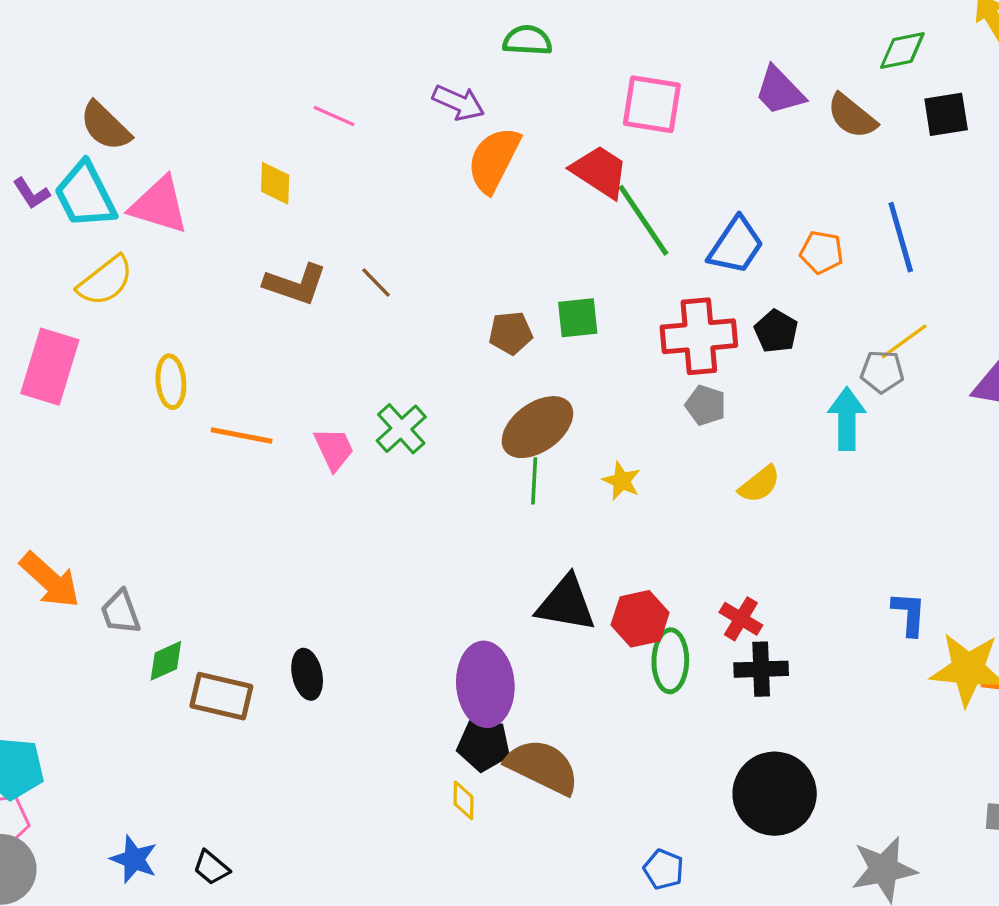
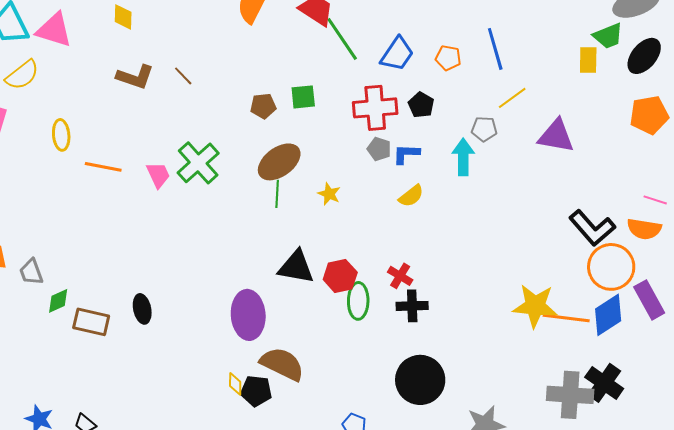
yellow line: (904, 341) -> (512, 98), moved
green cross: (401, 429) -> (198, 163), size x1.4
blue L-shape: (909, 614) -> (406, 154), moved, turned -92
black pentagon: (484, 745) -> (256, 391), moved

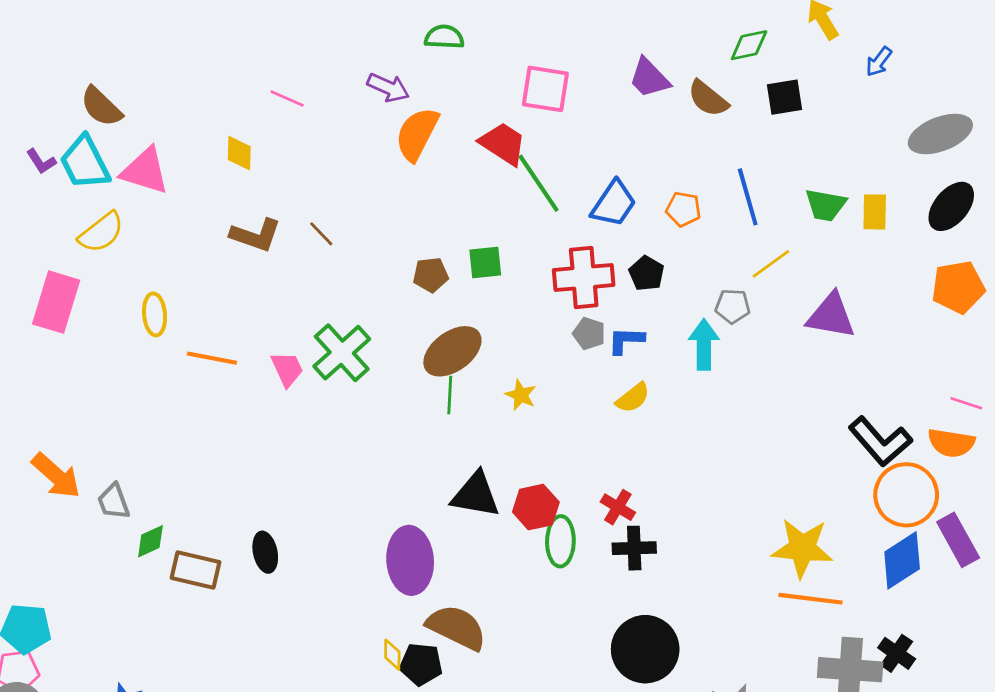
green trapezoid: (608, 36) -> (826, 205), moved, turned 32
orange line: (566, 318) -> (811, 599), moved
black cross: (604, 383) -> (897, 653), size x0.7

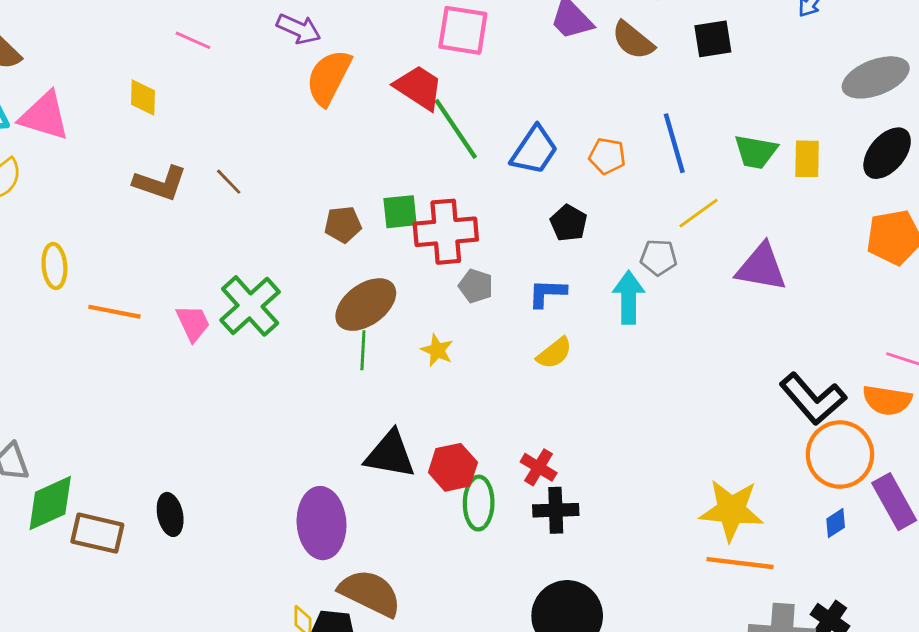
red cross: (584, 278) -> (446, 232), moved
gray pentagon: (589, 334) -> (476, 286), moved
green diamond: (150, 541) -> (50, 503), size x1.6
blue diamond: (902, 560) -> (836, 523), size x0.5

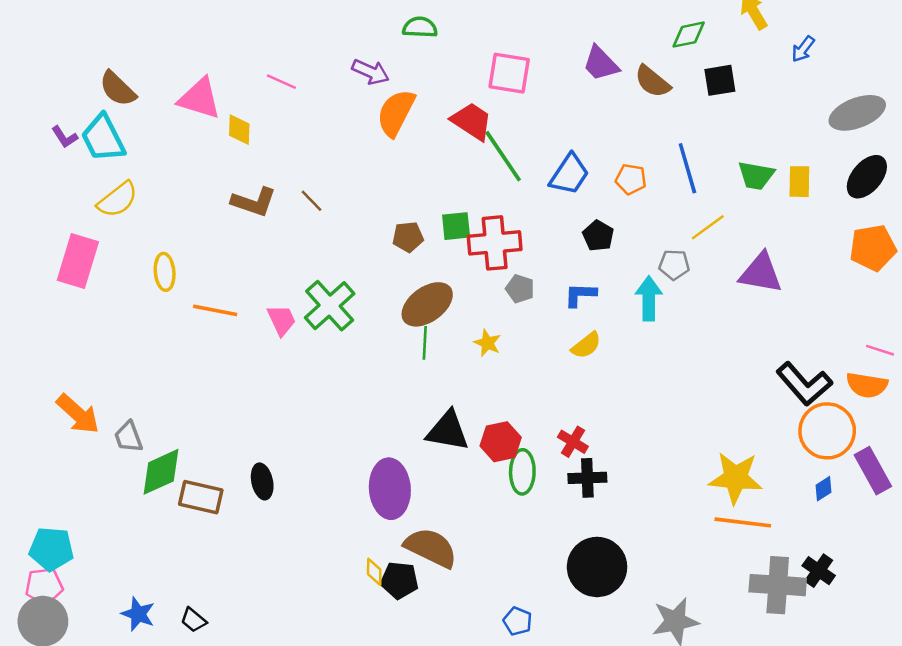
pink triangle: (44, 116) -> (200, 98), moved

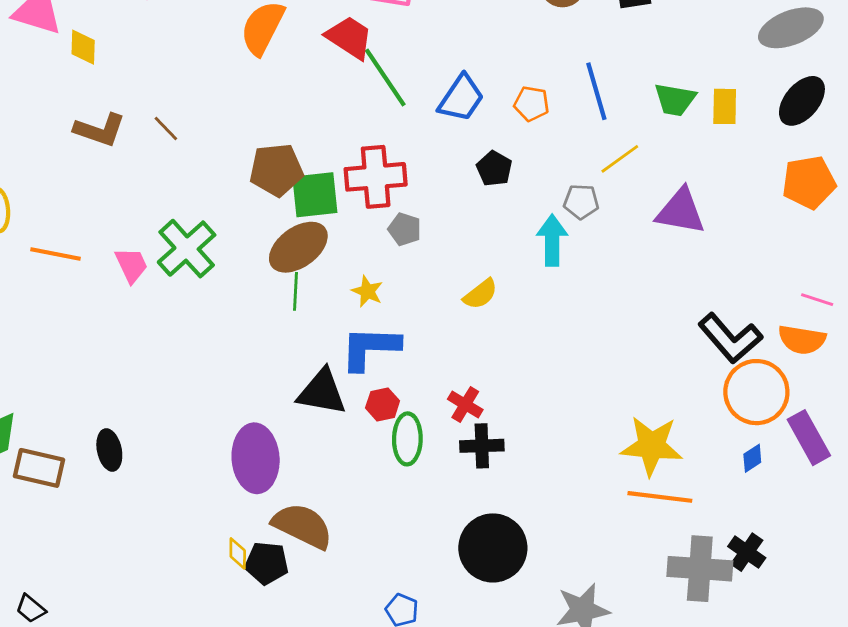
green square: (456, 226) -> (315, 195), moved, size x1.4
brown pentagon: (408, 237) -> (276, 170), size x1.5
blue L-shape: (580, 295) -> (370, 348), moved, size x1.6
red hexagon: (501, 442) -> (383, 404), size x0.7

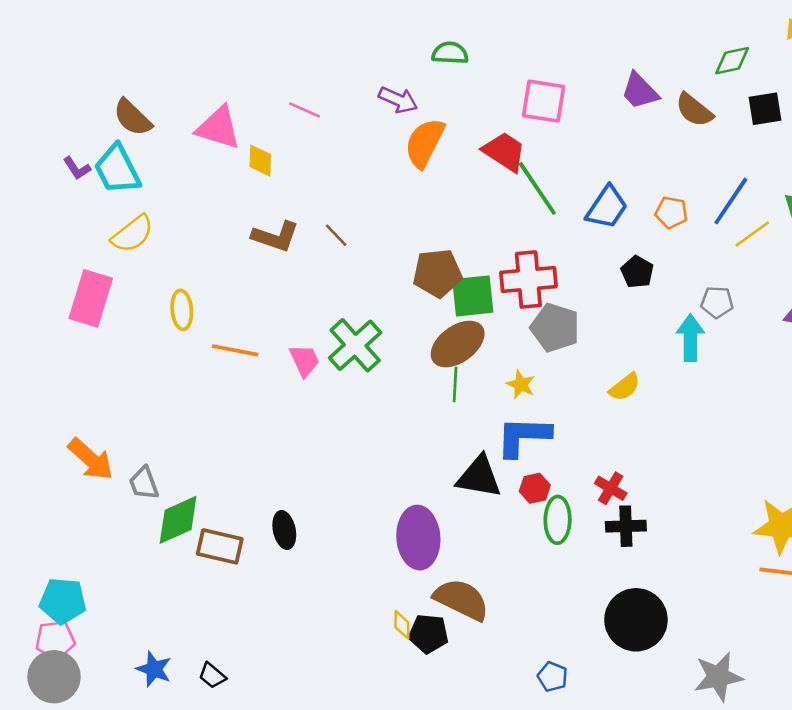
blue line: (596, 91) -> (731, 201), turned 50
yellow line: (620, 159) -> (752, 234), moved
gray pentagon: (405, 229) -> (555, 328), size x1.6

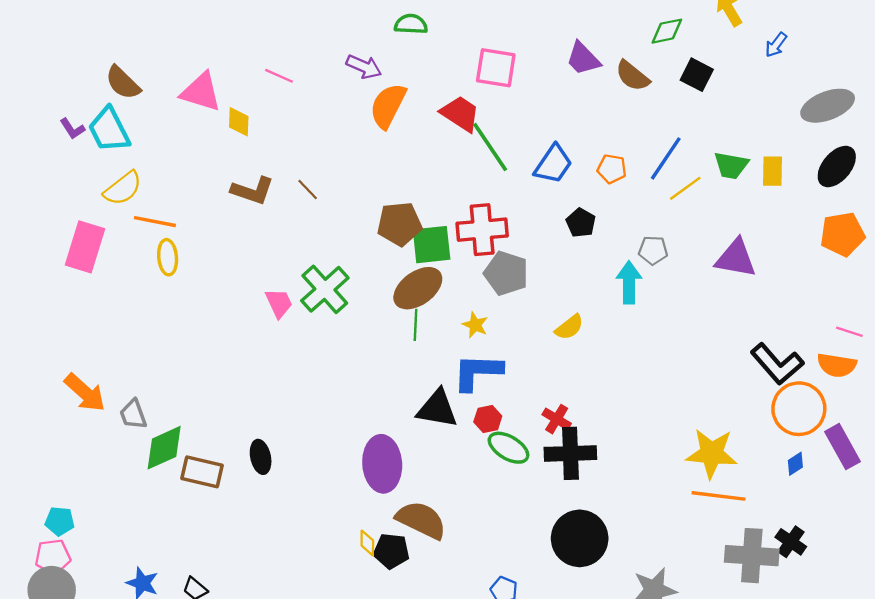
black square: (765, 109) -> (697, 75), turned 36
orange line: (235, 350) -> (155, 222), moved
green ellipse: (558, 520) -> (508, 448), turned -60
black cross: (626, 526) -> (570, 453), size x1.4
cyan pentagon: (63, 601) -> (60, 521), size x0.7

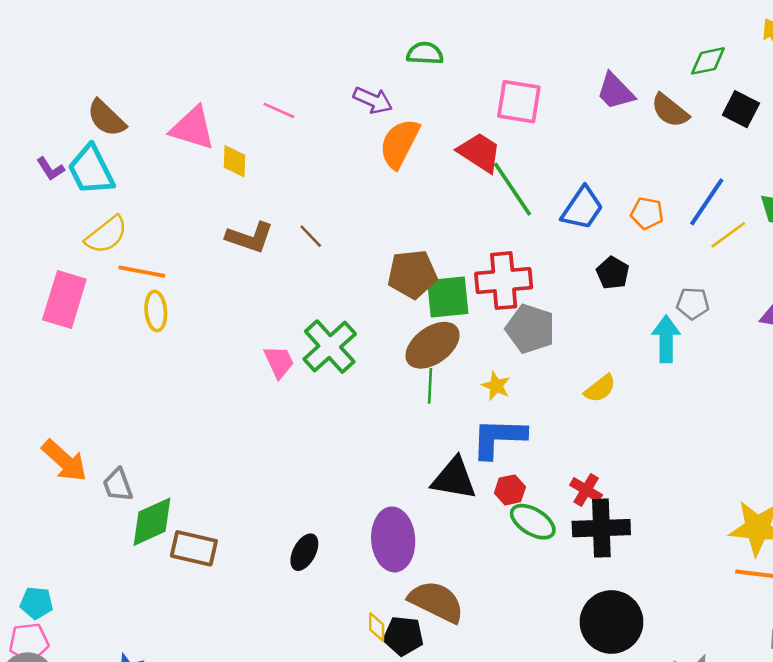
black ellipse: (261, 457) -> (304, 552), moved, turned 40

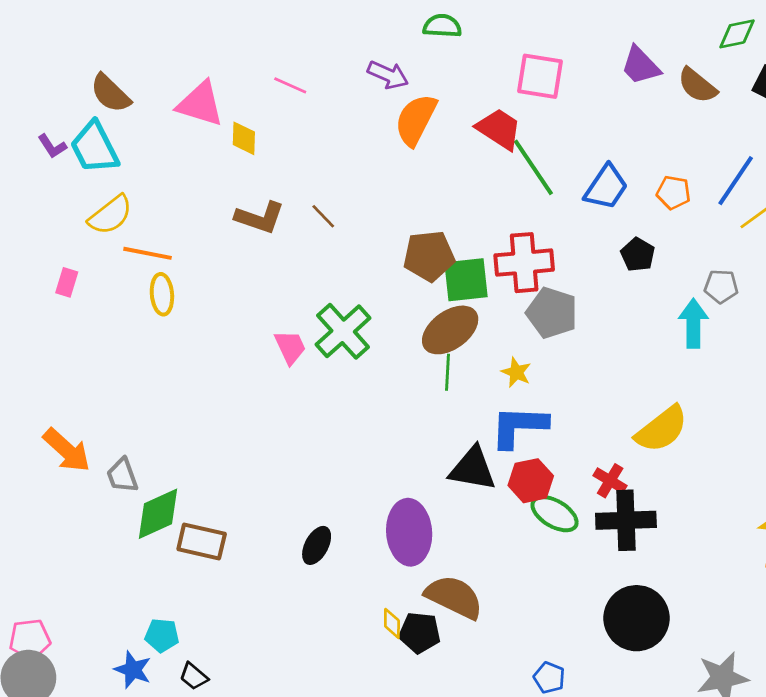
pink rectangle: (64, 300) -> (67, 282), size x0.5
yellow semicircle: (600, 388) -> (662, 429), moved, size x1.6
red hexagon: (510, 490) -> (531, 481), size x1.4
cyan pentagon: (37, 603) -> (162, 635), moved

